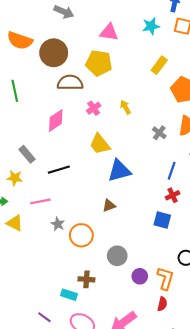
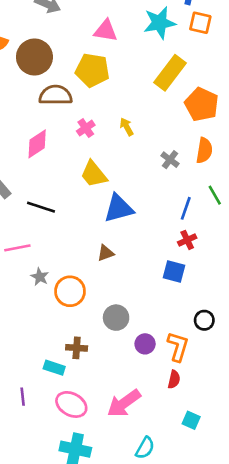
cyan star: (151, 26) -> (160, 23), size x1.4
yellow rectangle: (159, 65) -> (170, 73), size x1.5
black line: (59, 170) -> (41, 207), turned 35
purple line: (44, 317) -> (23, 397), turned 48

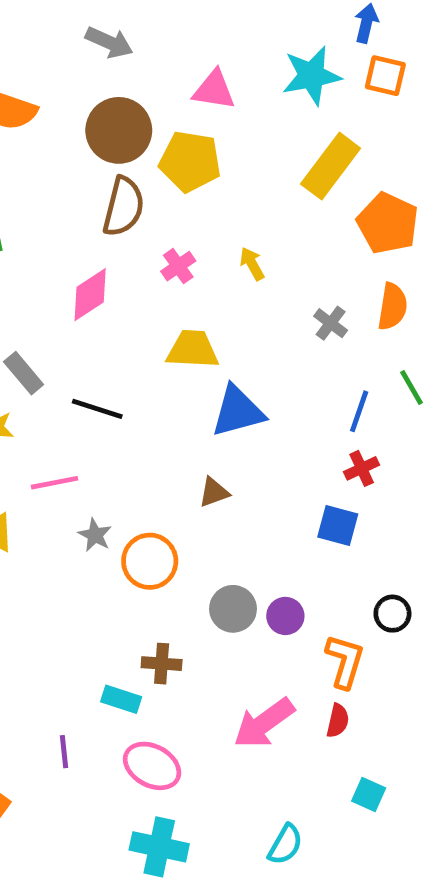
brown circle: (34, 57) -> (119, 130), moved
brown semicircle: (56, 95) -> (124, 207), turned 104
yellow trapezoid: (94, 174) -> (193, 349), turned 132
purple circle: (145, 344) -> (285, 616), moved
pink arrow: (124, 403) -> (264, 723), moved

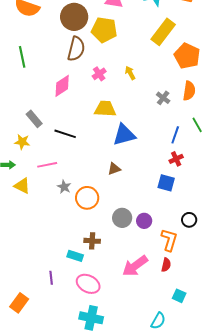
cyan semicircle: (285, 844) -> (158, 321), moved

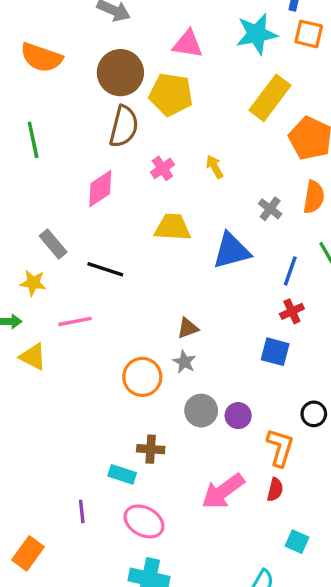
blue triangle: (124, 135) -> (231, 251), moved
gray star: (64, 187) -> (184, 362), moved

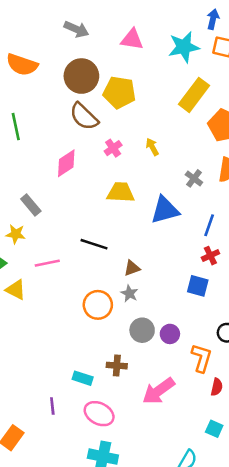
pink triangle: (188, 44) -> (132, 39), moved
brown semicircle: (124, 126) -> (84, 116), turned 120
black line: (105, 269) -> (94, 244), moved
brown cross: (151, 449) -> (117, 366), moved
red semicircle: (275, 490) -> (217, 387), moved

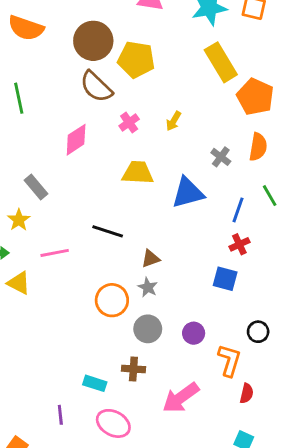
yellow rectangle: (194, 95) -> (221, 62), turned -68
yellow arrow: (152, 147) -> (174, 121), turned -120
yellow star: (16, 234) -> (19, 220), turned 30
gray circle: (142, 330) -> (148, 329), moved

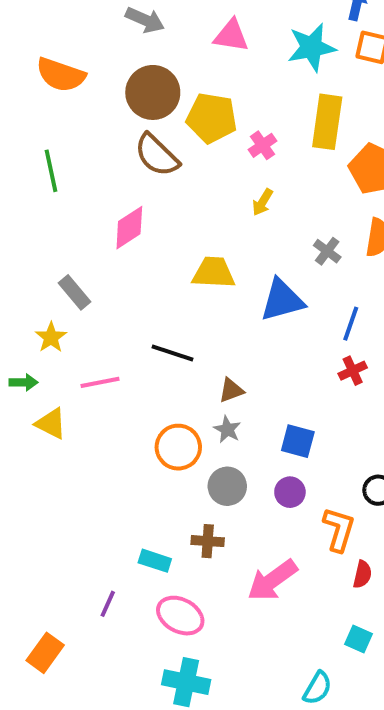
yellow rectangle: (221, 62) -> (327, 122), turned 39
pink cross: (129, 123) -> (263, 145), moved
blue square: (225, 279) -> (298, 441), moved
purple line: (60, 415) -> (108, 604), turned 30

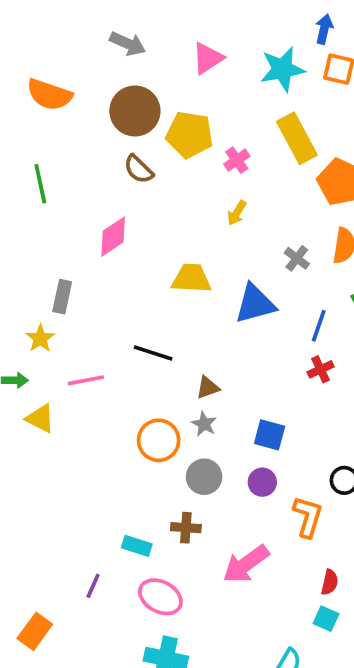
pink triangle: (231, 36) -> (208, 58), turned -42
yellow rectangle: (327, 122) -> (297, 138), turned -36
brown semicircle: (157, 155) -> (139, 169), size x0.7
gray rectangle: (74, 292) -> (62, 297), turned 52
red semicircle: (362, 574) -> (330, 582), moved

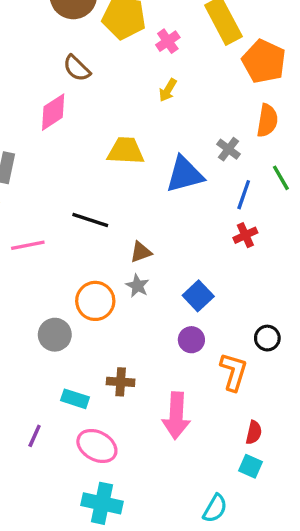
brown semicircle: (139, 169) -> (77, 68), moved
gray cross: (297, 258) -> (229, 149), moved
blue square: (270, 435) -> (198, 296), turned 32
gray circle: (204, 477) -> (55, 335), moved
pink arrow: (246, 564) -> (176, 416), turned -51

